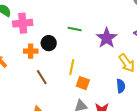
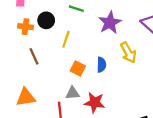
yellow line: (72, 67) -> (66, 39), moved
blue semicircle: (121, 86) -> (101, 65), moved

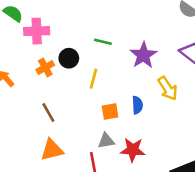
orange cross: (25, 27) -> (45, 67), turned -32
brown line: (34, 56) -> (48, 113), moved
orange square: (78, 68) -> (110, 111), turned -32

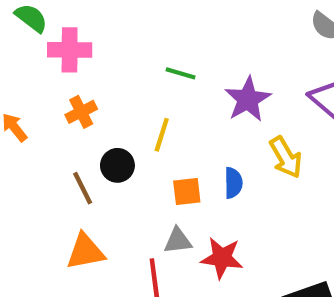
black circle: (69, 58) -> (117, 165), moved

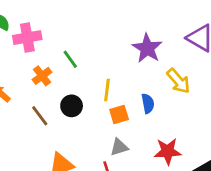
green line: (181, 73) -> (70, 59), moved, turned 48
yellow line: (162, 135) -> (107, 90), moved
brown line: (83, 188) -> (40, 116), moved
red star: (222, 258) -> (168, 151), moved

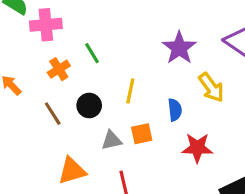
orange square: (119, 114) -> (142, 134), moved
gray triangle: (119, 147) -> (112, 140), moved
red star: (168, 151) -> (197, 148), moved

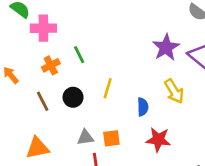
purple star: (179, 48) -> (166, 47), moved
orange square: (142, 134) -> (111, 138), moved
gray triangle: (112, 140) -> (85, 137), moved
orange triangle: (72, 171) -> (37, 148), moved

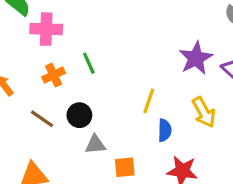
yellow line: (108, 88) -> (149, 101), moved
brown line: (43, 101) -> (42, 119), turned -30
gray triangle: (85, 137) -> (95, 144), moved

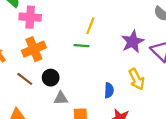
green line: (89, 63) -> (82, 46), moved, turned -64
orange cross: (54, 75) -> (34, 49), size x1.5
yellow line: (149, 101) -> (90, 26), moved

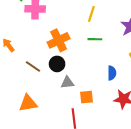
green line: (82, 46) -> (95, 39), moved
orange cross: (34, 49) -> (59, 40), moved

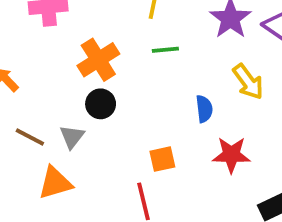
brown line: (33, 66) -> (30, 137), moved
gray triangle: (67, 83) -> (72, 137), moved, turned -40

